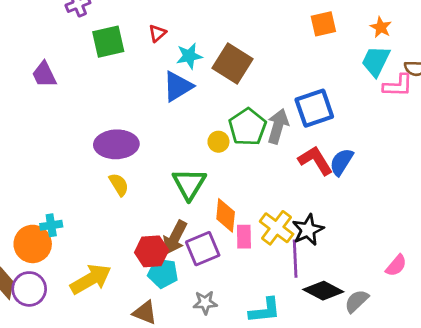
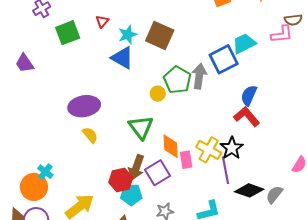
cyan trapezoid: (376, 61) -> (244, 44), moved, turned 45
blue triangle: (178, 86) -> (122, 58), turned -50
red L-shape: (315, 160) -> (247, 117), moved
cyan cross: (51, 225) -> (45, 172), turned -35

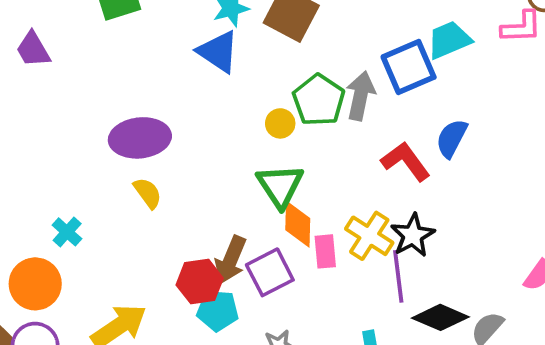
red L-shape: (247, 117) -> (406, 161), moved
green triangle: (141, 127) -> (280, 186), moved
cyan cross: (45, 172) -> (67, 232), moved

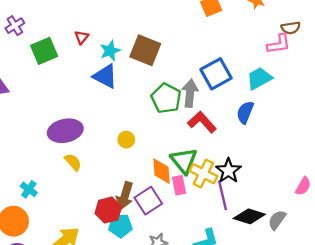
cyan trapezoid: (449, 40) -> (259, 78), moved
yellow circle: (280, 123) -> (126, 140), moved
red L-shape: (406, 161) -> (202, 122), moved
green triangle: (280, 186) -> (184, 161), moved

